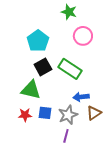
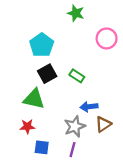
pink circle: (83, 36) -> (107, 38), moved
green rectangle: (70, 69) -> (77, 76), size x0.6
blue square: (45, 113) -> (42, 147), moved

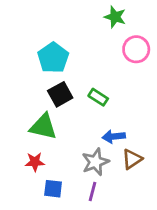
green star: (76, 13) -> (115, 17), moved

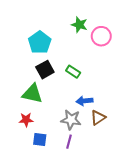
green star: (115, 17) -> (79, 25), moved
gray star: (95, 162) -> (71, 120), turned 30

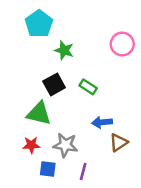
green star: (79, 25) -> (64, 50), moved
cyan pentagon: (40, 42) -> (39, 24), moved
gray star: (71, 120) -> (65, 145), moved

